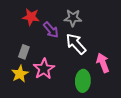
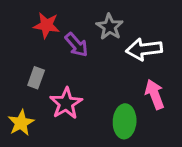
gray star: (73, 18) -> (110, 27), turned 30
white arrow: (76, 44) -> (144, 49), moved, turned -55
yellow star: (20, 74) -> (21, 123), moved

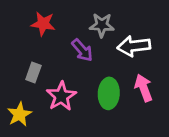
gray star: (110, 27) -> (102, 25), turned -30
purple arrow: (77, 45) -> (82, 50), moved
green ellipse: (125, 121) -> (109, 93), moved

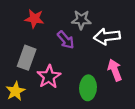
gray rectangle: (33, 73) -> (27, 58), size x1.5
green ellipse: (109, 93) -> (88, 88), moved

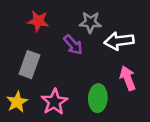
pink star: (49, 77) -> (54, 102), moved

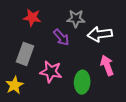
pink star: (54, 102) -> (51, 72), moved, turned -30

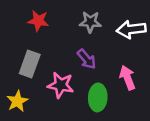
white arrow: (100, 34) -> (131, 29), moved
purple arrow: (61, 37) -> (87, 59), moved

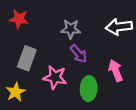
red star: (38, 21) -> (19, 19), moved
gray star: (90, 22) -> (71, 29), moved

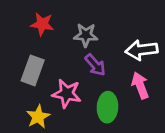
red star: (19, 19) -> (42, 24), moved
white arrow: (119, 27) -> (142, 50), moved
yellow star: (16, 92) -> (38, 117), moved

